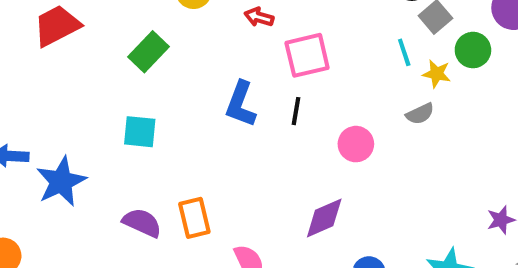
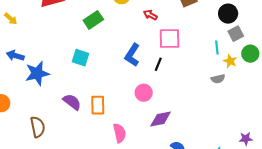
pink circle: (356, 144) -> (144, 93), moved

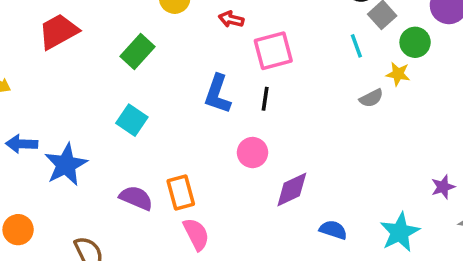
cyan square: (80, 58) -> (132, 120), turned 30
yellow star: (230, 61) -> (398, 74), moved
pink semicircle: (119, 133) -> (196, 234), moved

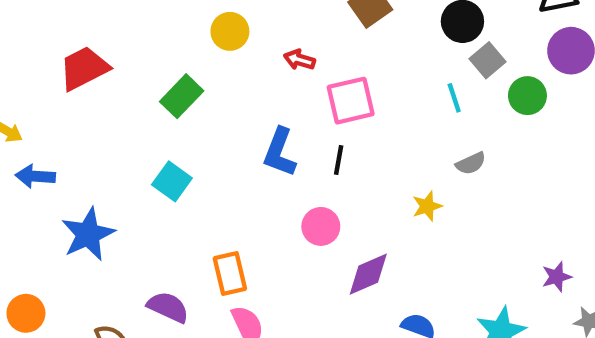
yellow star: (398, 74) -> (427, 206), moved, turned -30
blue arrow: (22, 144) -> (35, 176), moved
purple semicircle: (136, 198) -> (168, 307), moved

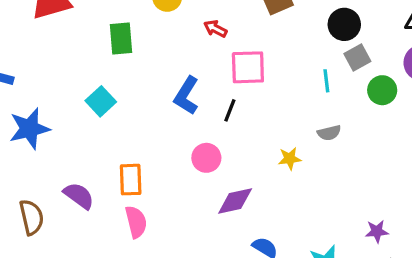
green rectangle: (182, 96) -> (121, 38), turned -60

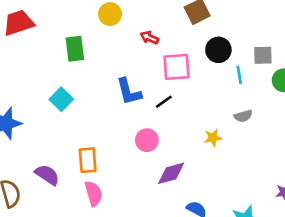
black circle: (344, 24) -> (218, 50), moved
gray square: (357, 57) -> (263, 55), turned 30
blue L-shape: (186, 96) -> (129, 92), turned -44
black line: (230, 110) -> (164, 102), turned 36

